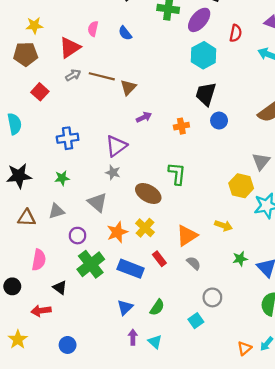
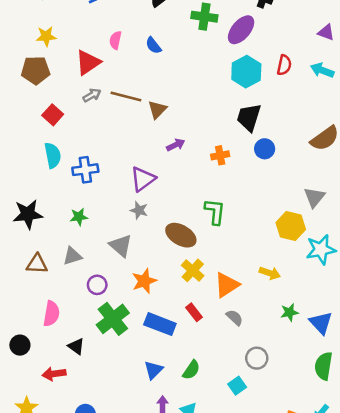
red semicircle: (236, 33) -> (284, 65), moved
cyan semicircle: (14, 124) -> (53, 155), moved
yellow cross: (145, 228) -> (193, 270), moved

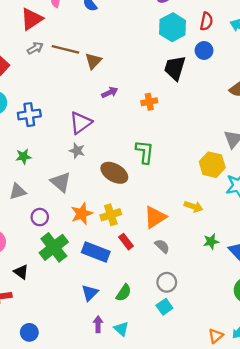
blue circle: (265, 149) -> (204, 50), moved
yellow cross: (193, 270) -> (111, 215), moved, turned 30
gray circle: (257, 358) -> (167, 282), moved

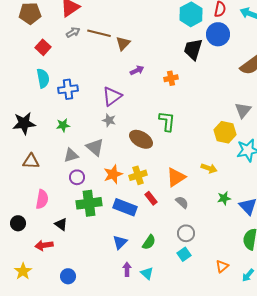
blue circle: (204, 50) -> (218, 34), size x1.5
gray triangle: (18, 191) -> (71, 155), moved
green cross: (54, 247) -> (89, 203), turned 30
orange triangle: (216, 336) -> (222, 266), moved

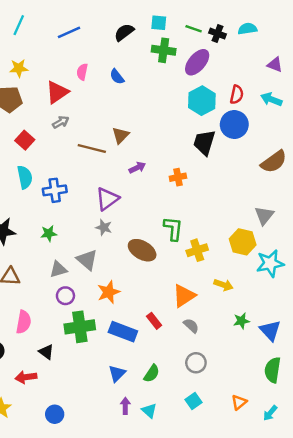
brown line: (99, 33) -> (92, 148), moved
yellow cross: (138, 175) -> (197, 250), moved
cyan square: (184, 254) -> (194, 401), moved

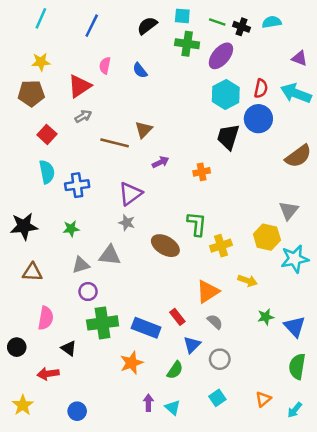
blue line: (69, 32) -> (92, 26), turned -40
cyan arrow: (271, 99) -> (296, 93), size x1.4
gray triangle: (87, 260) -> (110, 255), turned -35
orange star: (109, 292) -> (132, 363), moved
blue triangle: (117, 374) -> (192, 345), moved

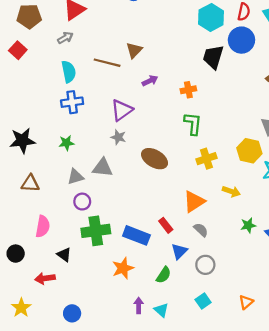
gray arrow: (83, 116) -> (65, 38), moved
red square: (47, 134) -> (18, 50), moved
cyan semicircle: (47, 172) -> (69, 72), moved
green L-shape: (197, 224) -> (193, 124), moved

